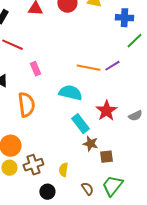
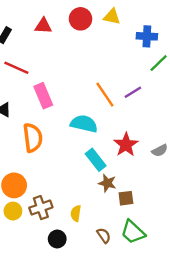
orange line: (88, 68) -> (105, 95), turned 45
pink rectangle: (35, 69) -> (43, 96), size x1.5
green trapezoid: (112, 186) -> (133, 232), turned -85

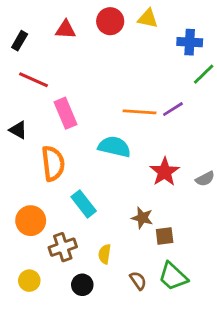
orange line: (105, 95) -> (139, 112), turned -52
cyan rectangle: (96, 160) -> (84, 204), moved
yellow circle: (13, 211) -> (29, 281), moved

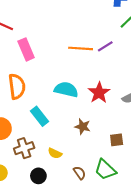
cyan semicircle: (114, 147) -> (66, 90), moved
brown square: (165, 236) -> (117, 140), moved
yellow semicircle: (105, 254) -> (55, 153), turned -72

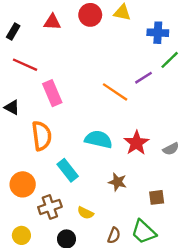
purple line: (105, 46) -> (144, 78), moved
orange line: (81, 48) -> (115, 92), turned 30
brown semicircle: (80, 173) -> (114, 235), turned 56

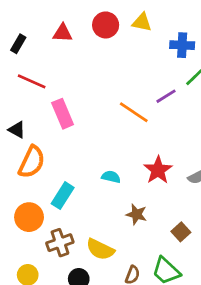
orange semicircle: (42, 136) -> (32, 162), moved, turned 32
cyan semicircle: (99, 139) -> (111, 177), moved, size x0.6
cyan rectangle: (68, 170) -> (63, 196), moved, turned 70
brown square: (157, 197) -> (181, 232), turned -35
yellow semicircle: (85, 213) -> (100, 249), size x1.5

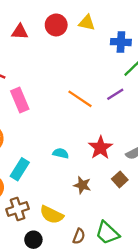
purple line: (166, 96) -> (115, 94), moved
brown square: (181, 232) -> (120, 179), moved

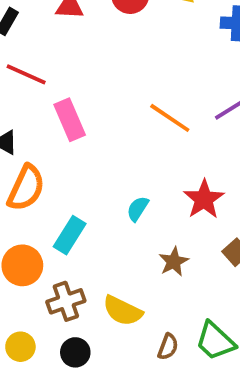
cyan semicircle: (61, 153) -> (138, 209), turned -70
brown star: (82, 185) -> (174, 262), turned 30
black circle: (33, 240) -> (75, 352), moved

